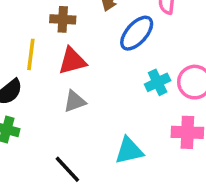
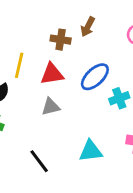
brown cross: (63, 19) -> (61, 40), moved
blue ellipse: (137, 33) -> (95, 77), moved

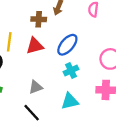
cyan cross: (119, 98) -> (71, 71), moved
gray triangle: (51, 107) -> (36, 87), moved

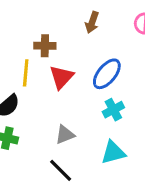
brown cross: (39, 19) -> (45, 46), moved
red triangle: (35, 46) -> (61, 77), turned -30

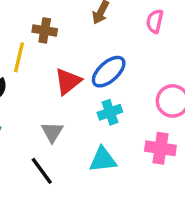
red triangle: (61, 77) -> (68, 81), moved
gray triangle: (65, 135) -> (52, 132), turned -45

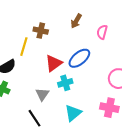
pink semicircle: (155, 21) -> (102, 32), moved
cyan cross: (110, 112) -> (65, 83), moved
cyan triangle: (103, 160) -> (73, 113), turned -36

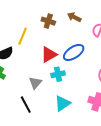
brown arrow: (76, 21) -> (74, 17), turned 80
brown cross: (41, 31) -> (48, 21), moved

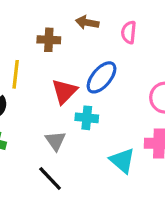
cyan cross: (58, 74) -> (87, 118), turned 32
cyan triangle: (62, 103) -> (122, 161), moved, turned -30

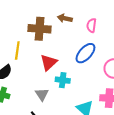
brown cross: (49, 40) -> (40, 29), size x1.5
blue ellipse: (102, 77) -> (85, 53), moved

